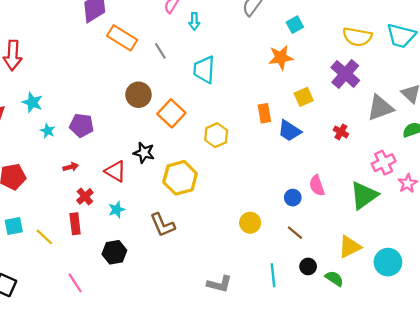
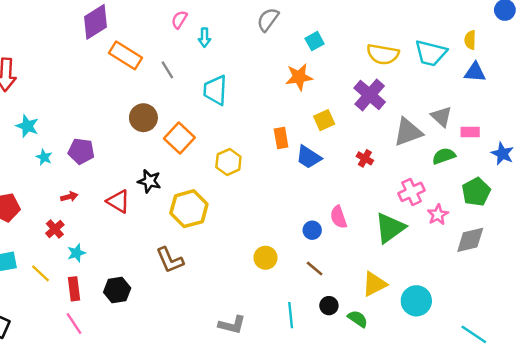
red cross: (85, 196) -> (55, 229), moved
cyan star: (117, 210) -> (76, 253), moved
red rectangle: (75, 224) -> (74, 289), moved

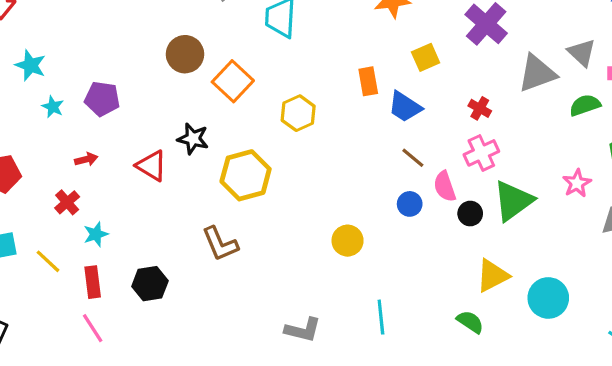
pink cross: (412, 192) -> (481, 153), moved
brown line: (315, 268) -> (413, 158), moved
black circle: (329, 306) -> (470, 214), moved

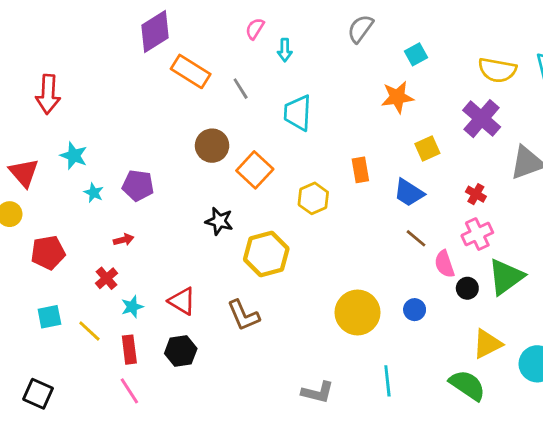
orange rectangle: (368, 81) -> (360, 170), moved
red triangle: (152, 166) -> (182, 301), moved
blue circle: (410, 204) -> (415, 310), moved
yellow circle: (348, 241) -> (358, 312), size x1.6
green semicircle: (470, 322) -> (467, 385), size x1.5

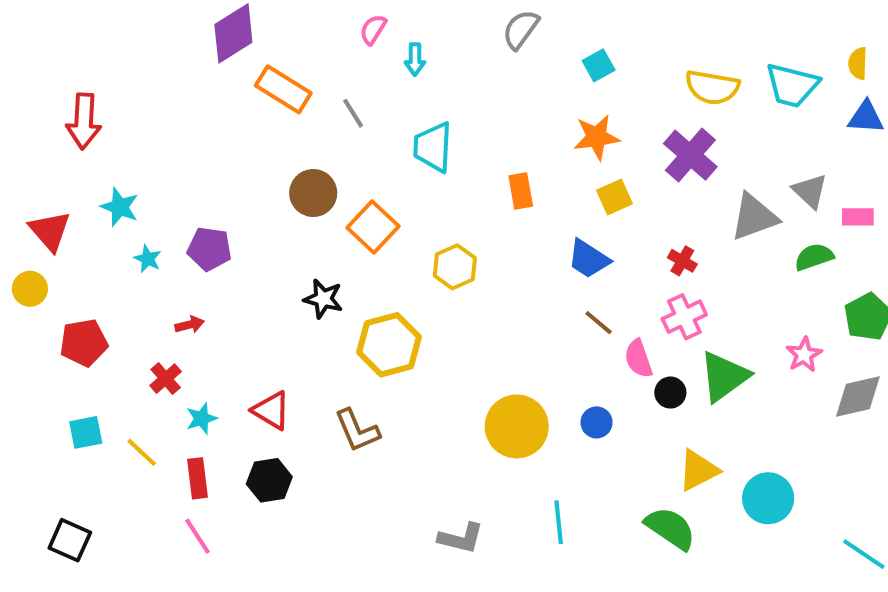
orange star: (397, 97) -> (597, 137), moved
orange rectangle: (360, 170) -> (521, 191), moved

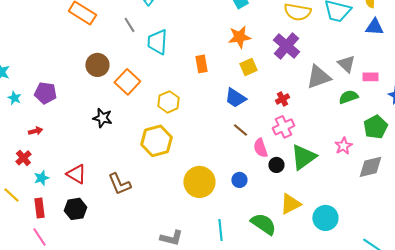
gray line: (353, 113) -> (129, 25), moved
red cross: (682, 261) -> (282, 99), turned 32
yellow hexagon: (389, 345) -> (156, 141), moved
green semicircle: (670, 528) -> (263, 224), moved

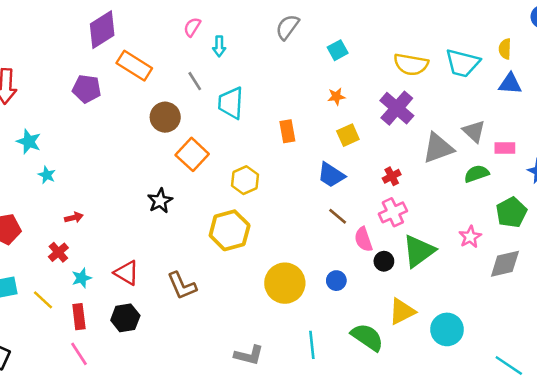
orange star: (239, 37) -> (336, 97), size x0.6
brown circle: (97, 65) -> (165, 117), moved
purple pentagon: (45, 93) -> (87, 89), moved
black star: (102, 118) -> (160, 201), turned 30

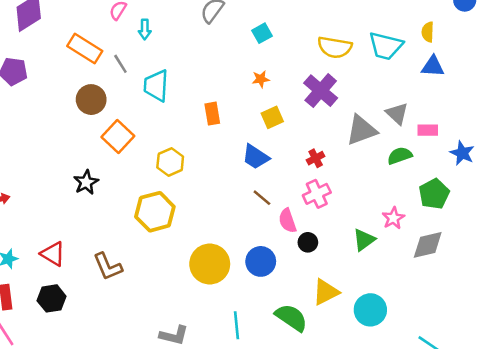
orange rectangle: (134, 66) -> (85, 49), moved
green triangle: (419, 251) -> (364, 240), moved, size x0.7
blue circle: (336, 281) -> (261, 261), size x1.5

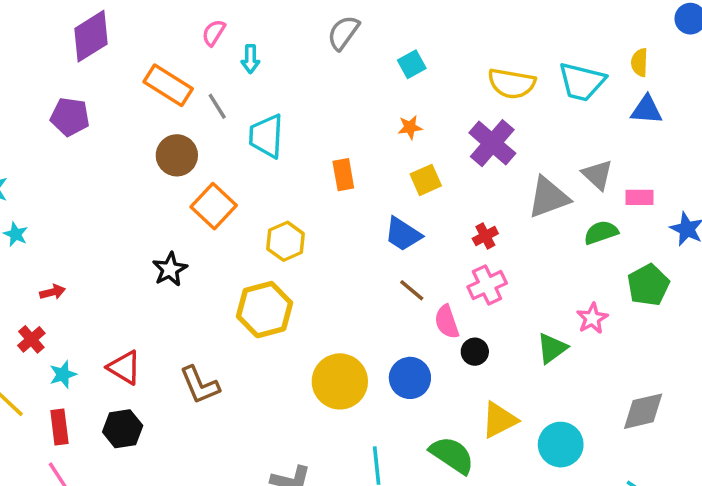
gray diamond: (428, 245) -> (643, 411), moved

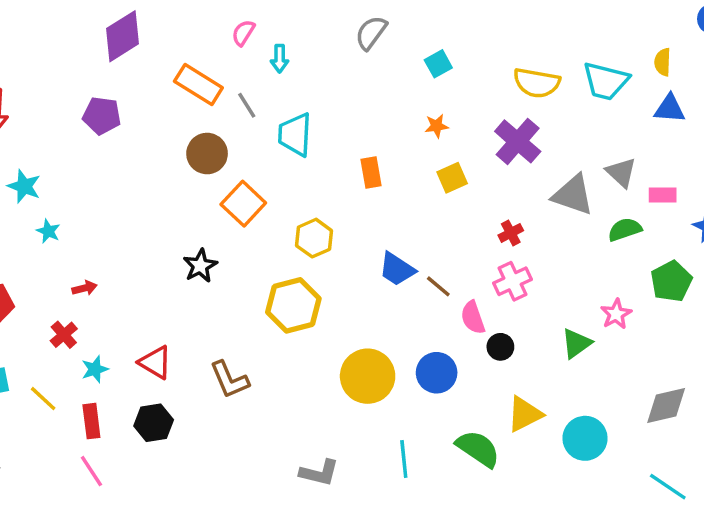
gray triangle: (548, 197) -> (573, 195), turned 39
blue trapezoid: (403, 234) -> (397, 269), moved

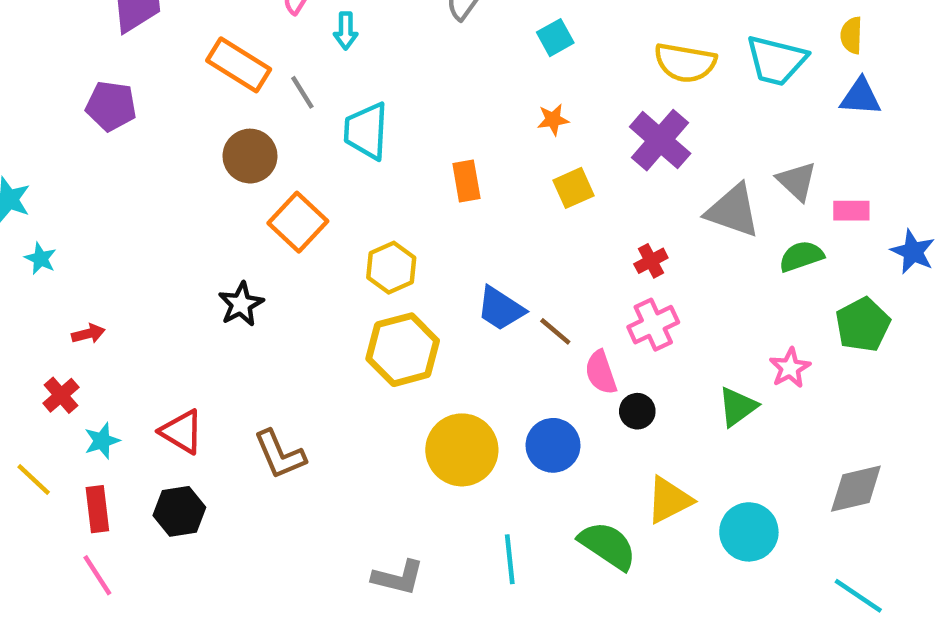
yellow hexagon: (293, 305) -> (403, 350), moved

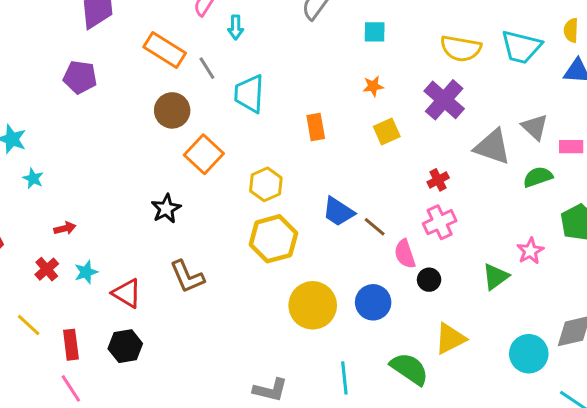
cyan square: (555, 38) -> (375, 32), turned 30
cyan star: (102, 441) -> (86, 272), moved
brown L-shape: (280, 454) -> (187, 277), moved
cyan circle: (749, 532) -> (529, 354), moved

